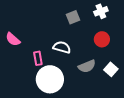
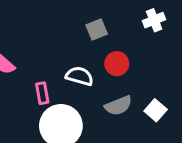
white cross: (101, 11) -> (154, 20), moved
red circle: (102, 39) -> (117, 64), moved

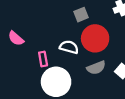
red circle: (117, 64) -> (95, 38), size x1.6

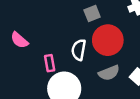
white semicircle: (69, 47) -> (79, 50), turned -96

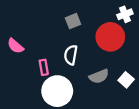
gray square: (92, 13) -> (73, 21), moved
red circle: (108, 40) -> (110, 37), moved

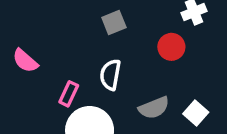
red circle: (110, 37) -> (171, 47), size x0.6
pink rectangle: (44, 67) -> (69, 94), turned 35

